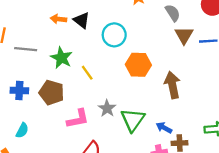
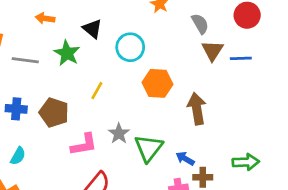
orange arrow: (59, 19) -> (45, 18), moved
green star: (61, 58) -> (67, 53), moved
yellow line: (87, 73) -> (97, 91), turned 63

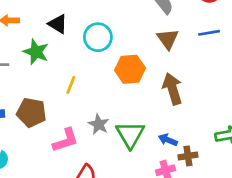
brown triangle: (212, 51) -> (168, 39), moved

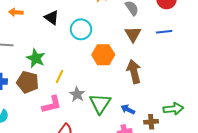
green star: (36, 52) -> (36, 58), moved
yellow line: (71, 85) -> (60, 77), moved
brown cross: (188, 156) -> (151, 122), moved

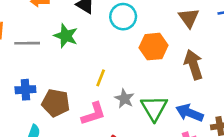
green star: (36, 58) -> (66, 36), moved
brown pentagon: (28, 82) -> (56, 103), moved
blue arrow: (128, 109) -> (190, 113), size x1.5

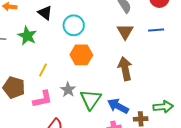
orange hexagon: (153, 47) -> (81, 55), moved
yellow line: (101, 78) -> (43, 70), moved

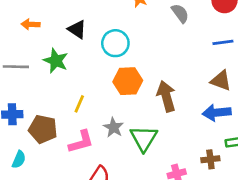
brown triangle: (125, 32) -> (221, 81), moved, turned -36
brown arrow: (125, 69) -> (166, 96), moved
blue arrow: (118, 106) -> (217, 113), moved, turned -30

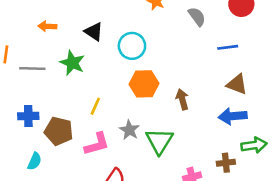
blue line: (223, 42) -> (228, 47), moved
brown arrow: (166, 96) -> (182, 99), size x0.7

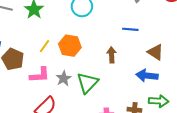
blue line: (228, 47) -> (130, 29), moved
orange hexagon: (144, 84) -> (70, 46), moved
gray star: (129, 130) -> (64, 78), moved

